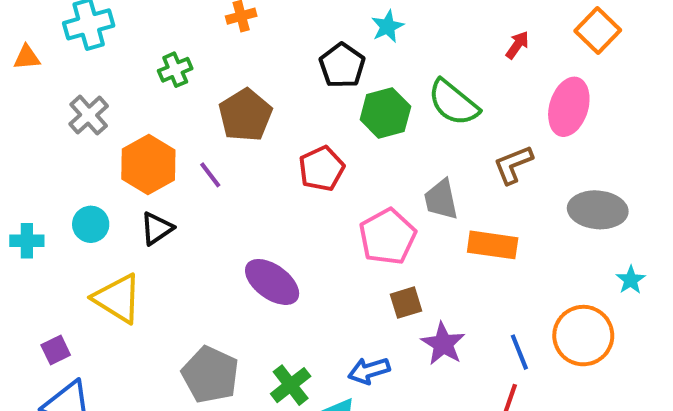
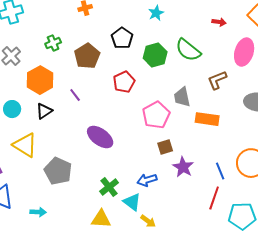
red arrow: (517, 45) -> (219, 22), turned 64
black pentagon: (342, 66) -> (122, 38), moved
green cross: (175, 70) -> (53, 43), moved
purple line: (210, 175) -> (75, 95), moved
gray pentagon: (210, 375) -> (58, 171), moved

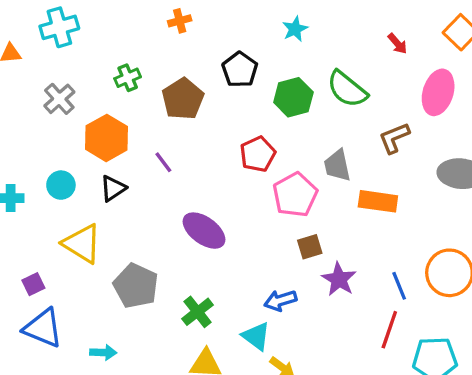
red arrow: (219, 22) -> (397, 44), turned 40
red pentagon: (124, 82) -> (258, 154), moved
green cross: (109, 187) -> (198, 312), moved

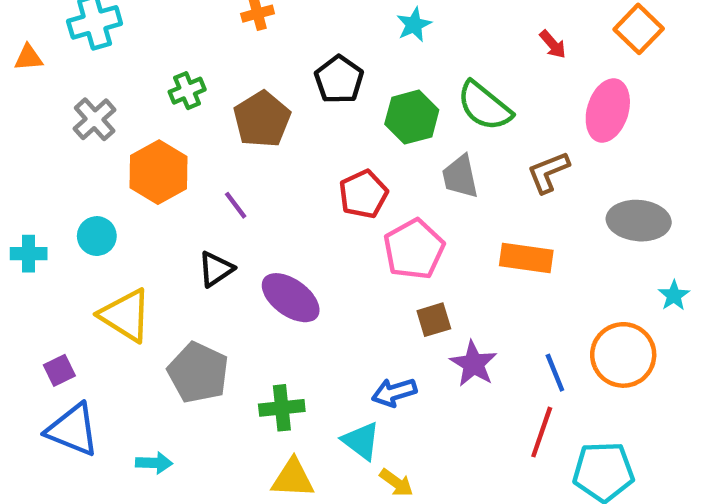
gray trapezoid: (337, 166) -> (460, 177), moved
black triangle: (113, 188) -> (216, 269), moved
green cross: (198, 312) -> (282, 408), turned 32

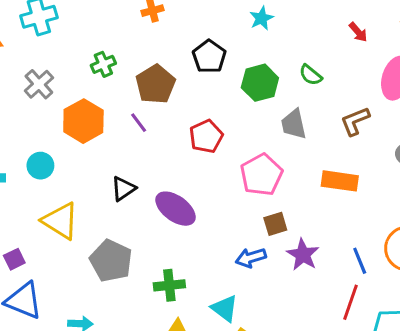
green semicircle: (484, 106) -> (311, 75), size x0.6
red pentagon: (363, 194) -> (206, 136), moved
purple line: (236, 205) -> (139, 123), moved
blue arrow: (394, 392) -> (251, 258), moved

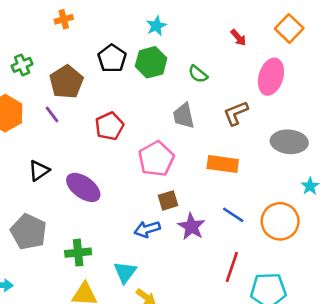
green hexagon: (260, 83) -> (151, 62), moved
blue line: (360, 261) -> (233, 215), moved, turned -35
cyan triangle: (225, 308) -> (125, 272), turned 30

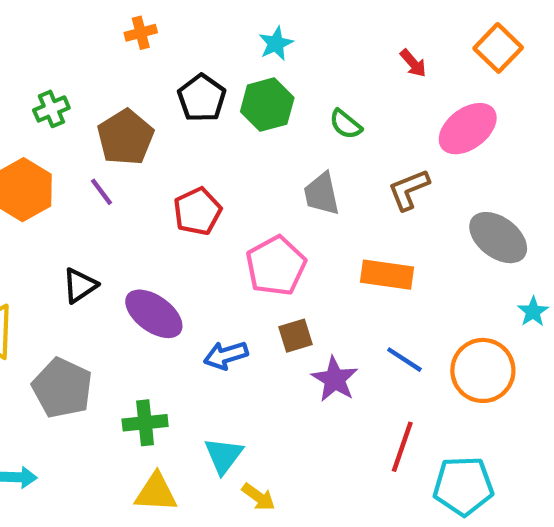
orange cross: (64, 19) -> (141, 33), moved
pink ellipse: (271, 77) -> (468, 129), turned 36
gray ellipse: (289, 142) -> (498, 238), turned 32
blue arrow: (147, 229) -> (226, 355), moved

